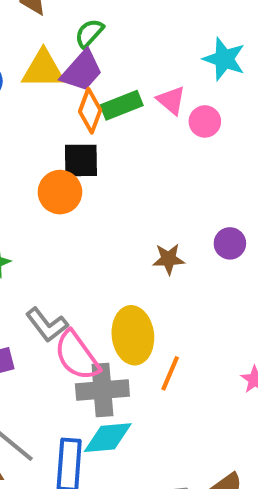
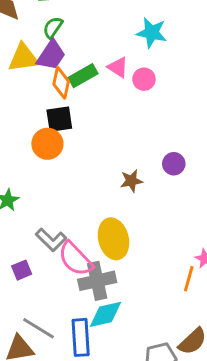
orange line: (170, 373) -> (189, 279), moved

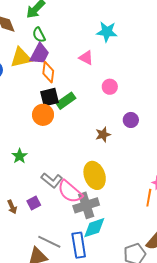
green semicircle: (53, 27) -> (39, 35), turned -56
green rectangle: (83, 76) -> (66, 101), moved
pink circle: (144, 79) -> (110, 87), moved

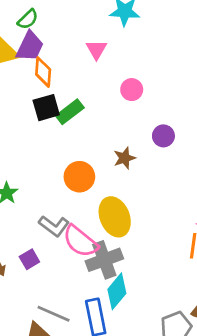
green semicircle: (39, 35) -> (28, 19), turned -105
pink triangle: (86, 58) -> (96, 49), turned 35
orange circle: (43, 115) -> (79, 177), moved
cyan diamond: (94, 228) -> (117, 291), turned -30

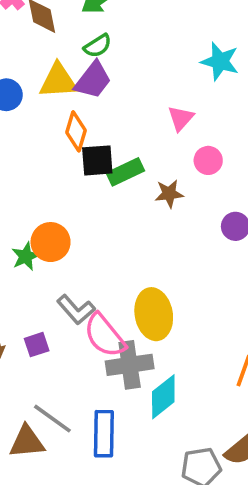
pink triangle: (96, 49) -> (181, 118), moved
orange diamond: (43, 72) -> (76, 131), moved
brown star: (125, 158) -> (169, 194), moved
orange circle: (79, 177) -> (51, 242), moved
cyan diamond: (117, 291) -> (163, 397), moved

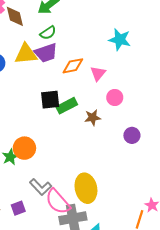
purple trapezoid: (93, 80) -> (46, 53), turned 35
orange diamond: (76, 131) -> (73, 66), moved, turned 65

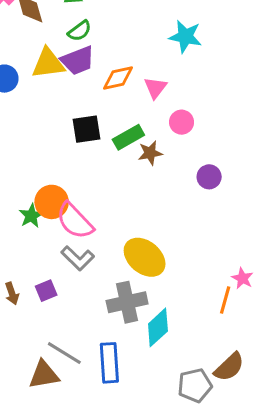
green rectangle: (67, 106) -> (128, 137), moved
yellow ellipse: (86, 188) -> (145, 257), turned -36
pink semicircle: (58, 202) -> (75, 221), moved

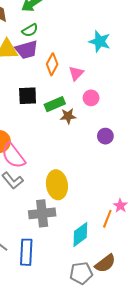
orange diamond: (118, 78) -> (52, 64), turned -55
yellow ellipse: (145, 257) -> (57, 185), turned 36
cyan diamond: (158, 327) -> (80, 234), moved

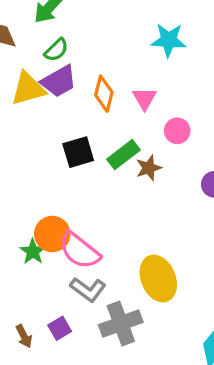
gray cross: (42, 213) -> (121, 323), moved

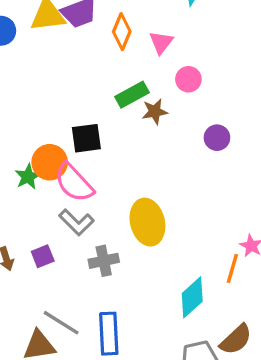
black square: (78, 152) -> (86, 138), moved
gray cross: (121, 323) -> (104, 261), size x0.7

